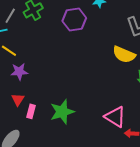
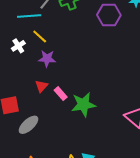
pink rectangle: (31, 111) -> (61, 94), moved, turned -64

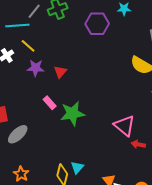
red triangle: (41, 86) -> (60, 72), moved

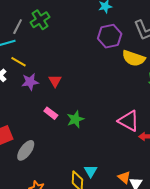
purple hexagon: (97, 24) -> (110, 36), moved
green star: (72, 114) -> (75, 119), size x0.7

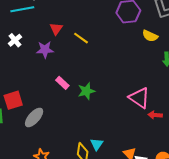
yellow semicircle: (134, 58) -> (150, 36), size x0.7
yellow line: (18, 62) -> (81, 38), moved
red triangle: (55, 81) -> (56, 29), moved

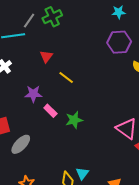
yellow line: (81, 38) -> (66, 77), moved
purple star: (45, 50) -> (33, 94), moved

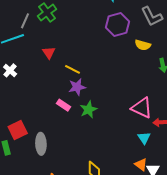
purple star: (33, 94) -> (77, 87), moved
gray ellipse: (21, 144) -> (41, 144), turned -35
cyan triangle: (82, 173) -> (144, 138), moved

